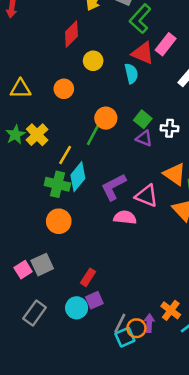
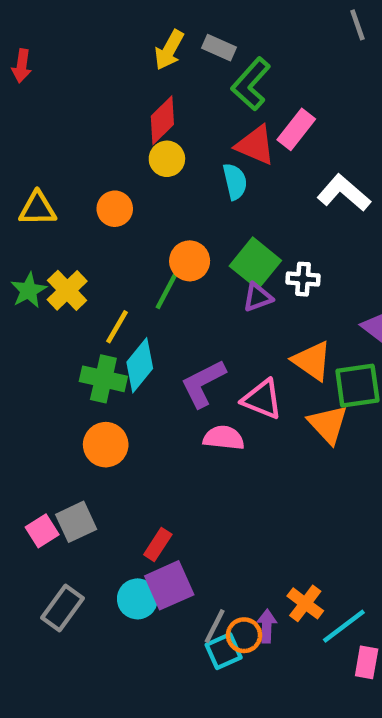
red diamond: (71, 34) -> (162, 120), moved
green square: (143, 119) -> (255, 263), size x1.5
purple triangle: (144, 138) -> (258, 297), turned -42
purple square: (94, 300) -> (169, 585), size x1.5

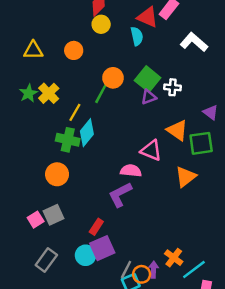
purple L-shape: (203, 383) -> (120, 195), moved
orange triangle: (328, 424) -> (186, 177), moved, turned 35
orange circle: (106, 445) -> (57, 174), moved

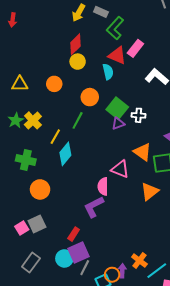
orange circle: (113, 78) -> (90, 97), moved
green cross: (68, 140) -> (26, 160), moved
pink semicircle: (131, 171) -> (103, 186), turned -96
gray line: (126, 270) -> (85, 268), moved

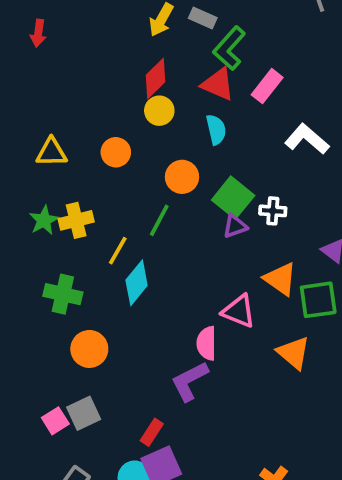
red triangle: (117, 55) -> (218, 84), moved
yellow cross: (33, 120) -> (76, 220), turned 30
orange triangle: (150, 191) -> (294, 353), turned -42

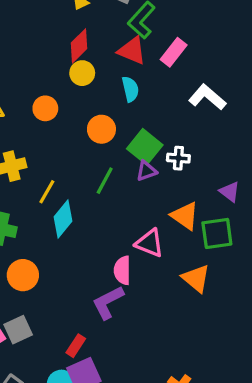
green line: (159, 220) -> (105, 181), moved

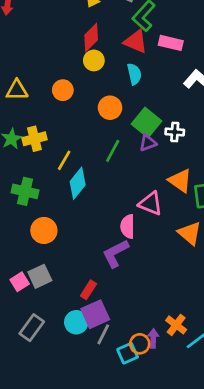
pink rectangle: (174, 52) -> (171, 43), turned 65

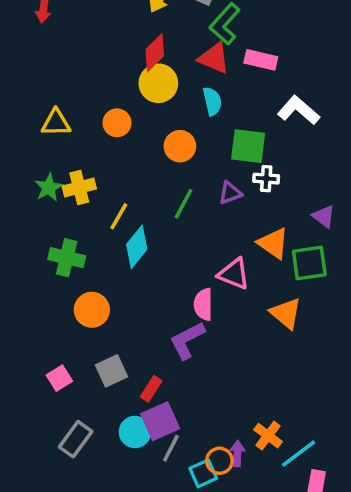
yellow circle: (94, 60) -> (158, 83), size x1.4
green square: (146, 123) -> (248, 146), moved, turned -32
gray square: (40, 276) -> (112, 371), moved

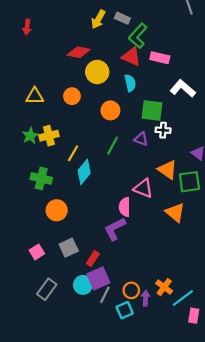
red diamond: (155, 53) -> (79, 52), moved, turned 55
purple triangle: (230, 193) -> (141, 139), turned 40
orange circle: (219, 461) -> (131, 290), moved

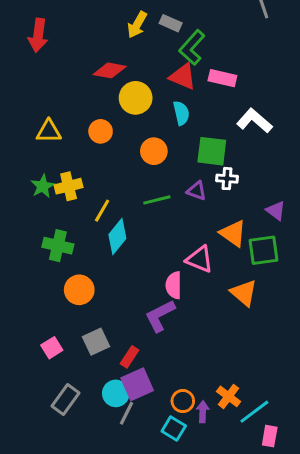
red arrow: (27, 27) -> (38, 35), size x1.5
green line: (113, 146) -> (157, 200), turned 48
gray line: (105, 295) -> (126, 413), moved
cyan square: (125, 310) -> (174, 428), turned -35

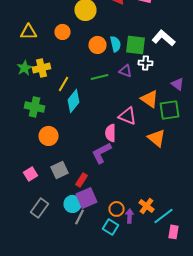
cyan semicircle: (181, 113) -> (116, 44), moved
white L-shape: (254, 121) -> (164, 38), moved

